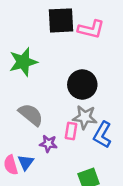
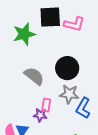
green star: (23, 62) -> (24, 34), moved
gray semicircle: (31, 115) -> (34, 76), moved
pink rectangle: (71, 131) -> (46, 105), moved

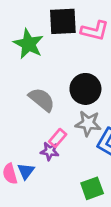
green star: (24, 34) -> (28, 44), turned -30
pink rectangle: (46, 105) -> (58, 138), turned 32

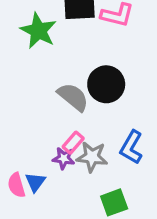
gray semicircle: (42, 100) -> (73, 97), moved
gray star: (88, 123) -> (92, 157), moved

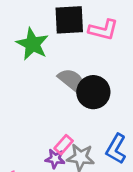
gray semicircle: (73, 97) -> (72, 81), moved

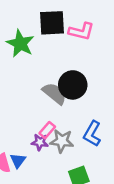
gray semicircle: (72, 81) -> (54, 93), moved

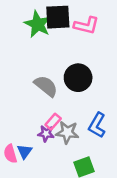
green star: (20, 43) -> (38, 24), moved
gray semicircle: (54, 93) -> (46, 86), moved

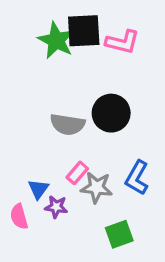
gray semicircle: (46, 86) -> (68, 124), turned 150
purple star: (46, 134) -> (56, 207), moved
blue triangle: (25, 151) -> (38, 189), moved

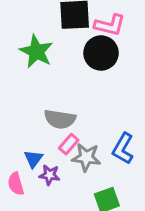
green star: (56, 40) -> (36, 52), moved
black circle: (111, 113) -> (101, 53), moved
gray semicircle: (68, 124) -> (60, 119), moved

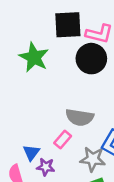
gray semicircle: (60, 119) -> (80, 117), moved
gray star: (86, 157) -> (93, 159), moved

